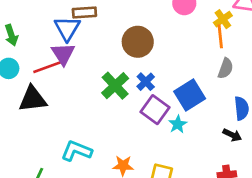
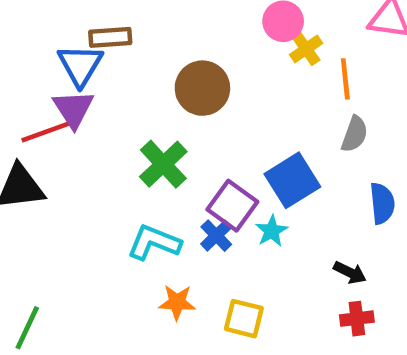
yellow cross: (223, 19) -> (306, 49), moved
blue cross: (146, 82) -> (216, 236), moved
black arrow: (232, 135) -> (350, 272), moved
cyan L-shape: (76, 151) -> (154, 242), moved

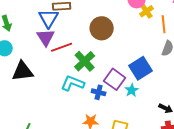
red line: (46, 132) -> (62, 47), moved
blue cross: (216, 236) -> (99, 92), moved, turned -32
cyan L-shape: (154, 242) -> (73, 83), moved

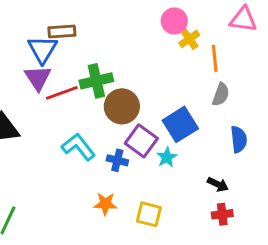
brown circle: (102, 28) -> (122, 106), moved
green cross: (85, 61) -> (96, 81), moved, turned 30
cyan L-shape: (73, 83) -> (78, 147), turned 30

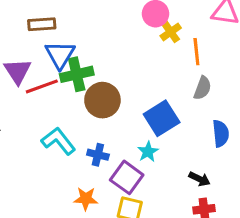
blue triangle: (42, 49) -> (60, 55), moved
purple square: (141, 141) -> (127, 177), moved

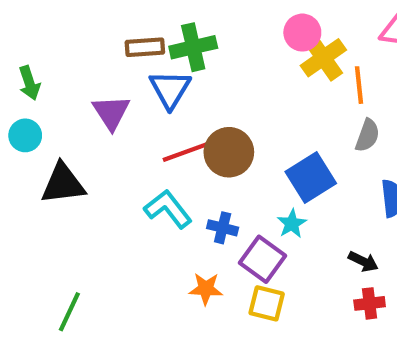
yellow cross: (171, 32) -> (323, 58), size x1.5
green cross: (77, 74) -> (193, 47), moved
red line: (42, 86) -> (185, 152), moved

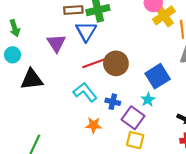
orange star: (206, 289) -> (94, 125), moved

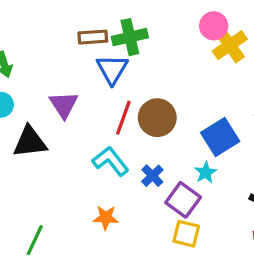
purple triangle: (56, 43) -> (64, 105), moved
red line: (94, 63) -> (123, 118), turned -50
blue cross: (113, 102) -> (152, 176), turned 32
orange star: (94, 125) -> (106, 218), moved

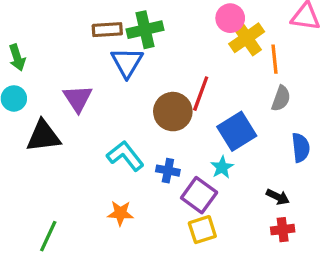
red line: (123, 118) -> (201, 94), moved
blue cross: (152, 176) -> (168, 171), turned -35
yellow square: (186, 234) -> (202, 230), turned -32

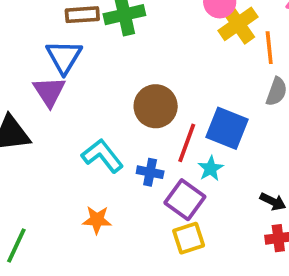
blue triangle: (127, 62) -> (64, 57), moved
red line: (201, 94) -> (187, 143), moved
blue square: (237, 131) -> (227, 128), turned -36

